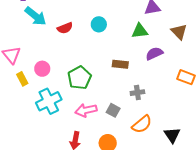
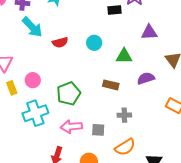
green triangle: (140, 31) -> (124, 56), moved
gray square: (113, 110) -> (98, 130), turned -32

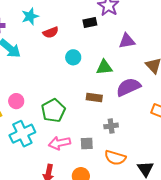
red semicircle: (60, 42) -> (51, 32), moved
purple semicircle: (146, 78) -> (128, 87), size x1.4
orange semicircle: (125, 147) -> (115, 158), turned 55

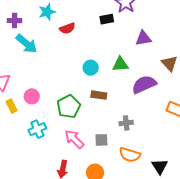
cyan circle: (73, 57) -> (91, 68), moved
brown rectangle: (94, 97) -> (99, 95), moved
cyan cross: (22, 134) -> (37, 129), size x0.7
pink arrow: (60, 143) -> (74, 139), turned 55

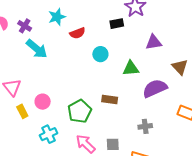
purple cross: (15, 21) -> (25, 26), turned 32
cyan circle: (91, 68) -> (100, 54), moved
gray cross: (126, 123) -> (145, 126), moved

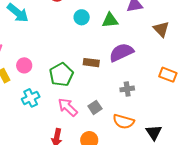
green triangle: (131, 68) -> (110, 20), moved
purple semicircle: (155, 88) -> (121, 52), moved
gray square: (113, 144) -> (95, 107), turned -32

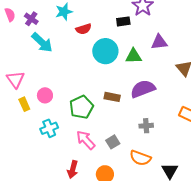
cyan circle: (82, 17) -> (105, 51), size x1.6

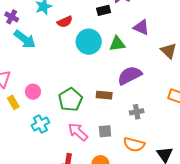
purple triangle: (159, 42) -> (141, 27), turned 36
brown rectangle: (112, 97) -> (104, 95), moved
gray square: (113, 142) -> (105, 131), turned 32

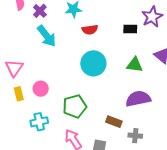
cyan circle: (89, 42) -> (93, 63), moved
brown rectangle: (104, 95) -> (114, 122), moved

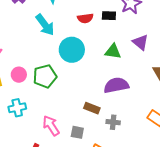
red semicircle: (90, 30) -> (85, 18), moved
cyan arrow: (47, 36) -> (45, 25), moved
green pentagon: (75, 106) -> (45, 76), moved

